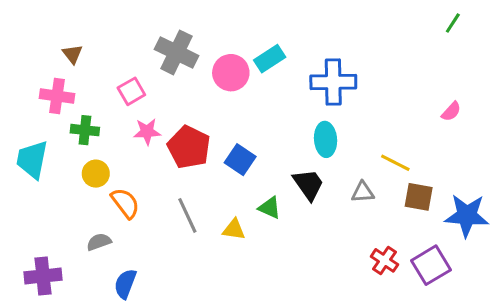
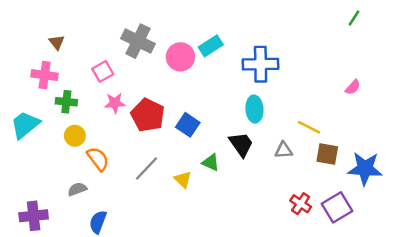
cyan trapezoid: (32, 160) -> (25, 125), turned 40
gray line: (187, 215) -> (146, 169), turned 68
yellow triangle: (234, 229) -> (183, 179), turned 36

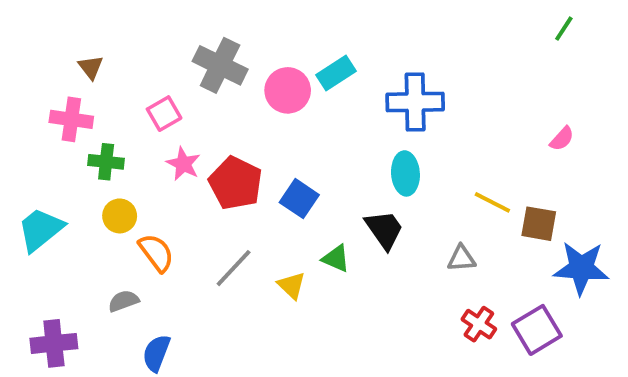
pink star: (115, 103) -> (183, 164), turned 30
cyan trapezoid: (25, 125) -> (40, 229), moved
gray triangle: (284, 150) -> (461, 258), moved
brown square: (327, 154) -> (539, 224), moved

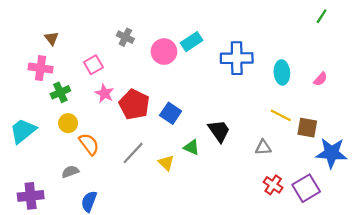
gray cross: (220, 65) -> (125, 37), size x0.6
green cross: (106, 162) -> (60, 92), turned -30
cyan ellipse: (405, 173) -> (282, 72), moved

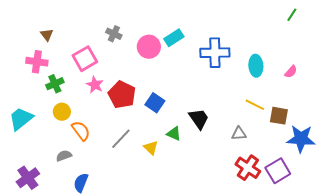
pink square: (93, 65) -> (85, 59), size x1.4
red cross: (273, 185) -> (248, 168), size x1.4
purple cross: (31, 196) -> (28, 178), turned -30

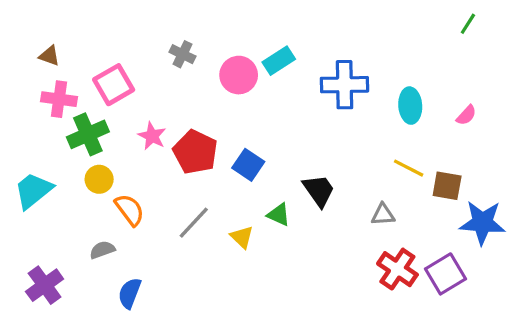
brown triangle: (47, 35) -> (49, 56), moved, turned -32
pink square: (85, 59) -> (114, 85), moved
green cross: (55, 84) -> (88, 134), size x1.4

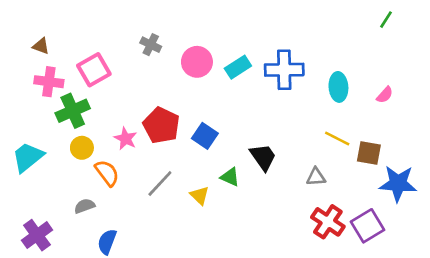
cyan rectangle: (279, 61) -> (238, 67), moved
pink star: (152, 136) -> (126, 139), moved

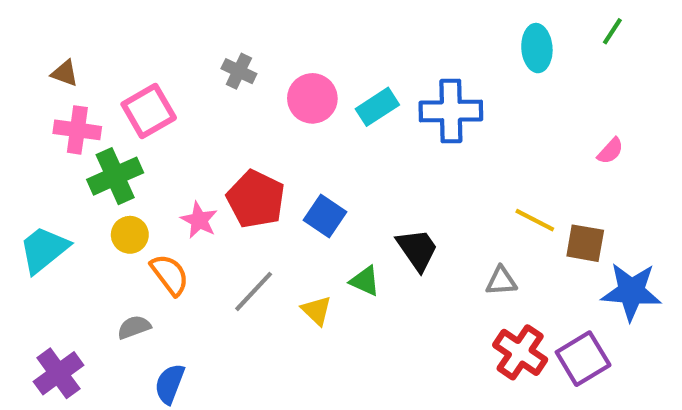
cyan ellipse: (338, 87) -> (537, 48), moved

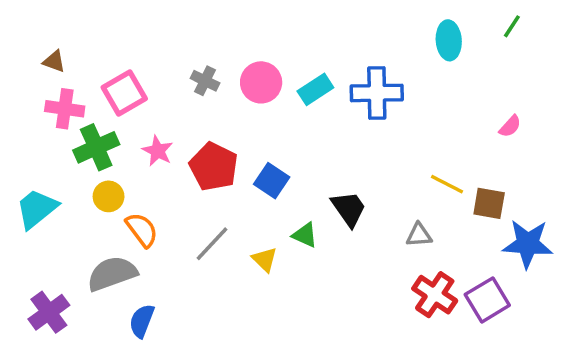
gray cross: (239, 71) -> (205, 81), moved
pink star: (199, 220) -> (158, 151), moved
gray semicircle: (134, 327) -> (112, 274), size x1.8

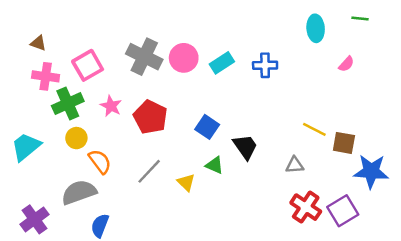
green line: (512, 26) -> (360, 18), turned 63
gray cross: (205, 81) -> (144, 57), size x1.8
blue cross: (377, 93) -> (265, 65), size x0.7
pink semicircle: (510, 126) -> (346, 64), moved
blue square: (272, 181) -> (207, 127), moved

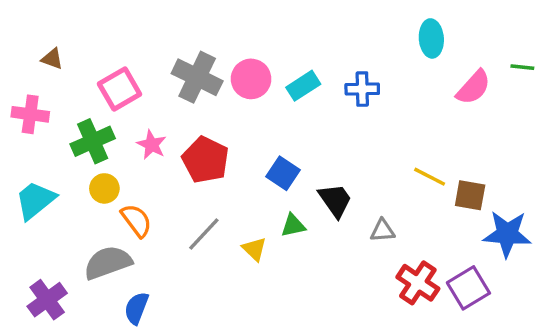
green line: (360, 18) -> (522, 67), moved
pink semicircle: (346, 64) -> (473, 87), size x1.6
pink cross: (46, 76) -> (30, 114), moved
green triangle: (215, 165) -> (293, 226), turned -36
gray triangle: (295, 165) -> (382, 231), moved

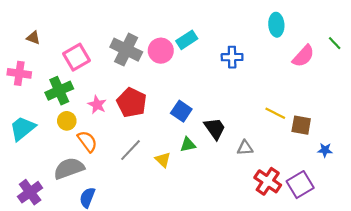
green line: (522, 67) -> (335, 43), turned 40
cyan rectangle: (303, 86) -> (187, 40), moved
pink star: (152, 145) -> (97, 105), moved
blue star: (507, 234) -> (325, 150), size x0.5

